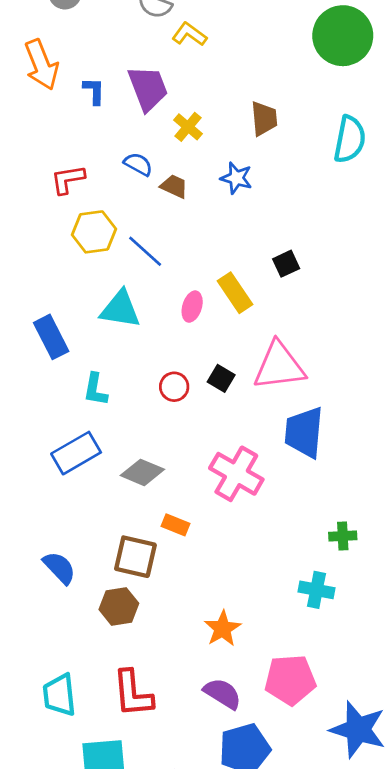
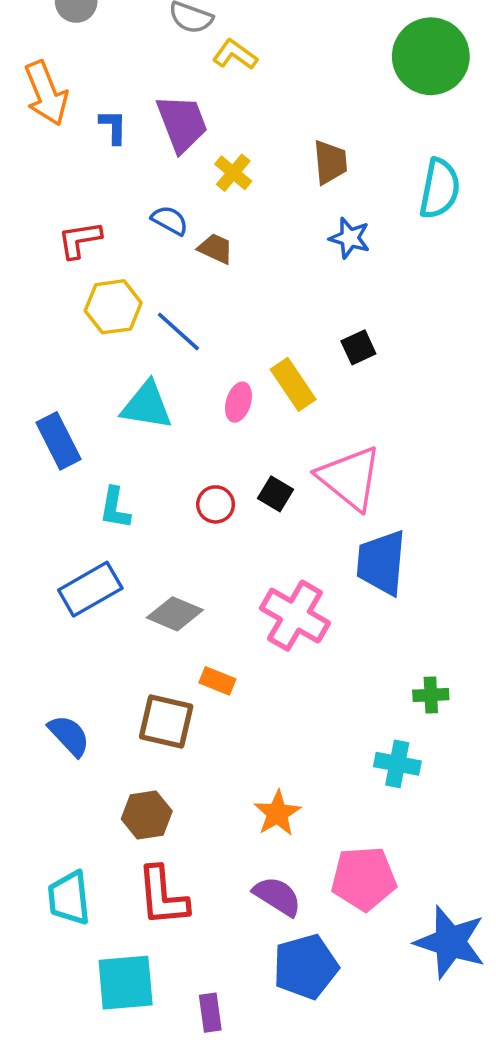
blue star: (236, 178) -> (350, 238), moved
pink triangle: (279, 366) -> (350, 478), turned 46
brown hexagon: (119, 606) -> (147, 815), moved

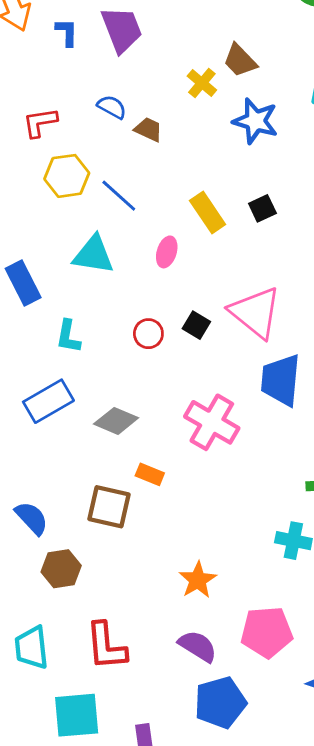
brown trapezoid: (330, 162) -> (240, 60), turned 141
yellow cross: (233, 173) -> (202, 83), moved
blue star: (350, 238) -> (255, 121), size x1.4
yellow rectangle: (293, 384) -> (208, 213), moved
brown hexagon: (147, 815) -> (61, 569), moved

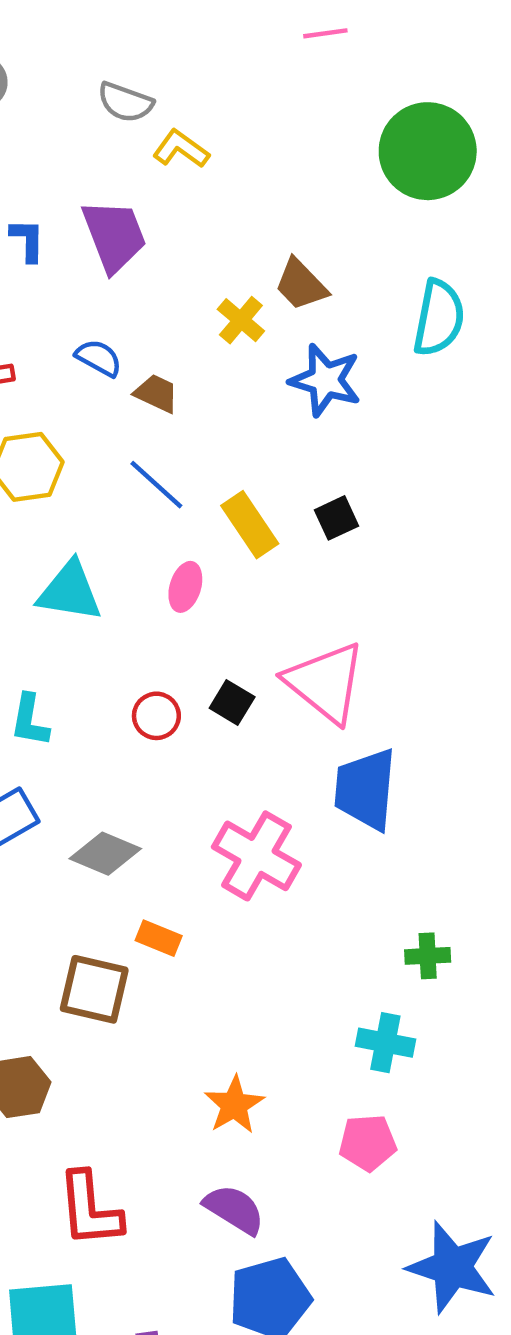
blue line: (119, 196) -> (156, 485), moved
pink pentagon: (267, 632) -> (368, 1143), moved, size x0.7

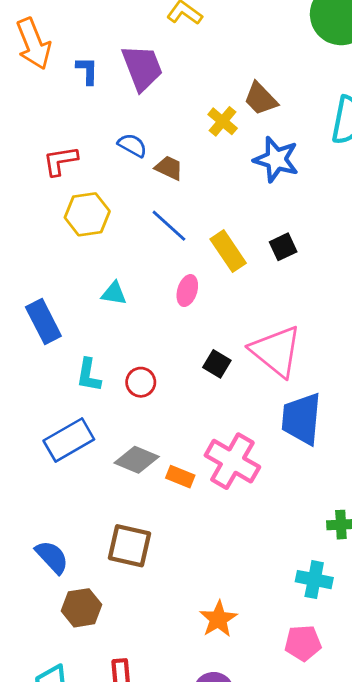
cyan triangle: (70, 591) -> (114, 293), size x0.6
red circle: (156, 716) -> (141, 382), moved
orange rectangle: (159, 938) -> (180, 477), moved

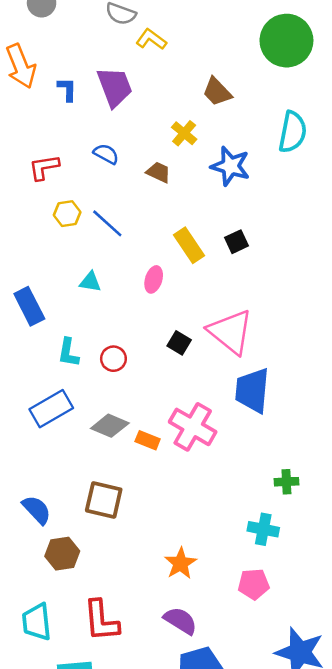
brown trapezoid: (261, 99) -> (217, 92), moved
brown trapezoid: (169, 168) -> (159, 172), moved
yellow hexagon: (87, 214) -> (67, 214), size x0.7
blue line: (169, 226) -> (107, 223), moved

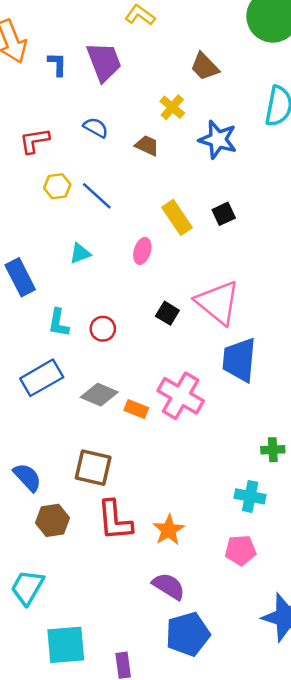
cyan triangle: (90, 282) -> (80, 253), turned -30
red L-shape: (101, 621) -> (115, 520), moved
cyan trapezoid: (37, 622) -> (27, 587), turned 36

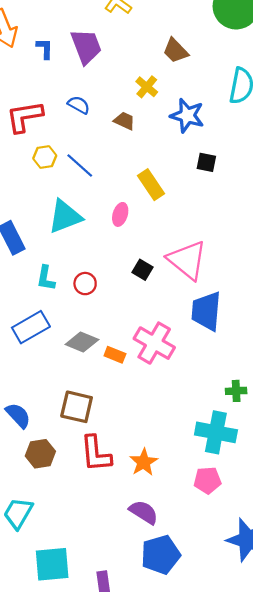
red L-shape: (35, 141) -> (25, 117), size x1.4
black square: (224, 214) -> (206, 162), moved, turned 36
cyan triangle: (80, 253) -> (65, 217), size x1.8
cyan cross: (250, 496) -> (216, 432), size x1.5

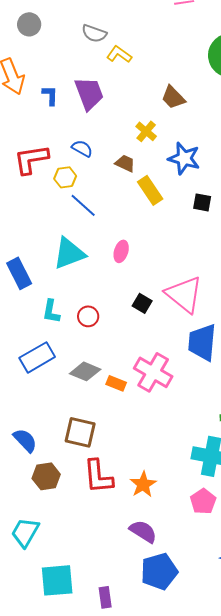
yellow hexagon: (45, 157) -> (65, 177), moved
yellow rectangle: (151, 185) -> (150, 190), moved
pink pentagon: (207, 480) -> (203, 501), turned -30

